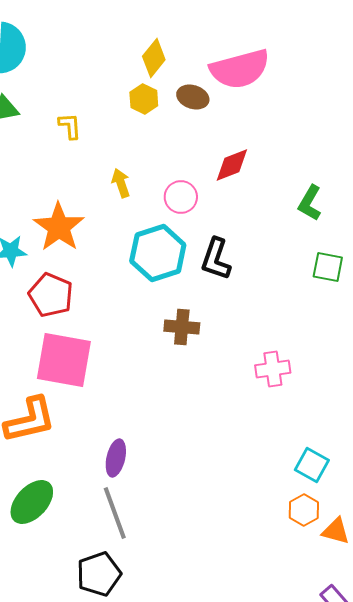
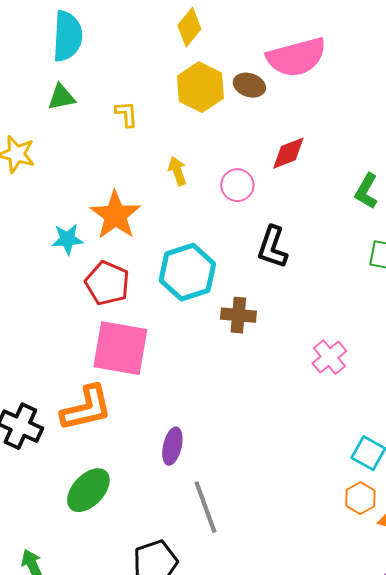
yellow diamond: (154, 58) -> (189, 27), moved
yellow hexagon: (144, 99) -> (200, 87), size x1.6
cyan hexagon: (158, 253) -> (187, 272), moved
pink cross: (273, 369) -> (329, 357), turned -32
gray line: (115, 513) -> (205, 507), moved

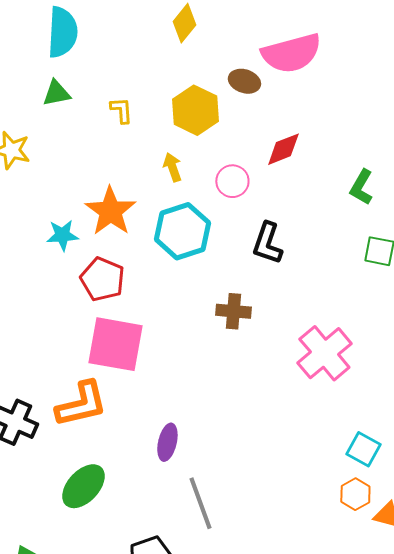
yellow hexagon: (200, 87) -> (195, 110), moved
cyan hexagon: (187, 272) -> (182, 231), moved
pink cross: (329, 357) -> (324, 353), size x1.6

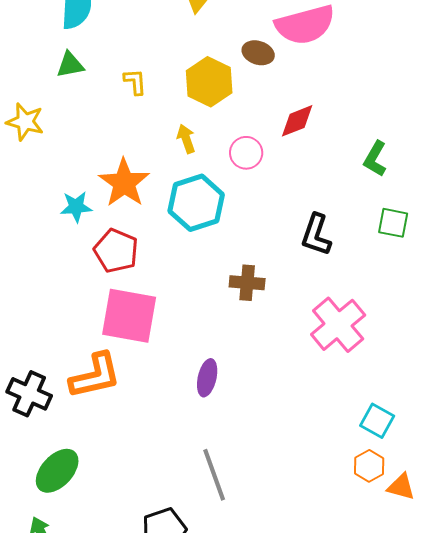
black L-shape: (267, 243) -> (316, 235), moved
purple ellipse: (167, 442) -> (207, 378), moved
green ellipse: (83, 486) -> (57, 471), moved

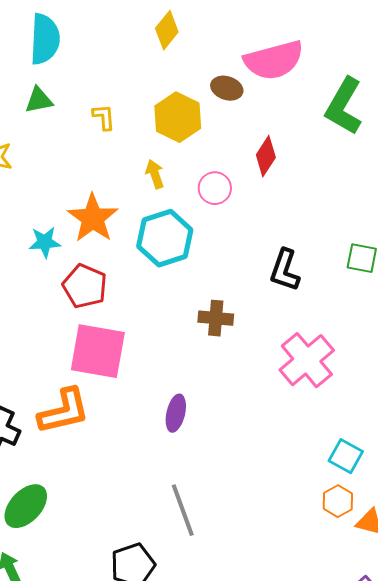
red diamond: (297, 121) -> (266, 156), turned -36
green L-shape: (375, 159) -> (344, 106), moved, size x1.6

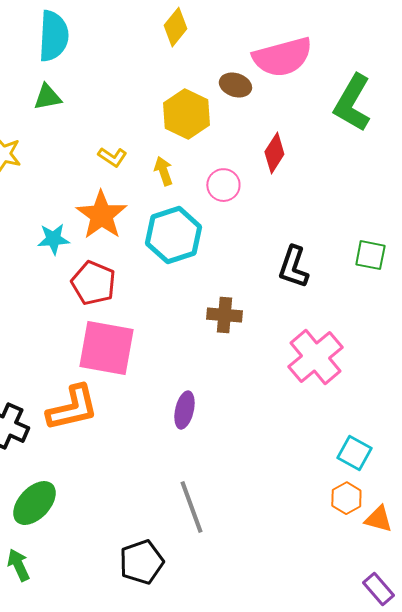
yellow L-shape: (104, 117) -> (112, 157), moved, turned 128

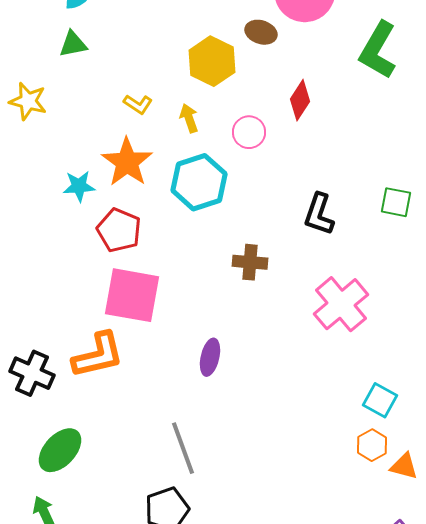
gray line: (191, 507) -> (183, 448), moved

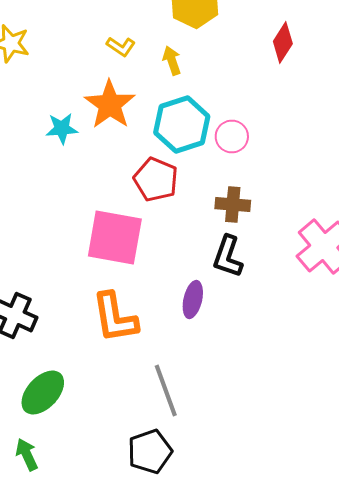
pink circle: (249, 132) -> (232, 136), moved
black L-shape: (319, 214) -> (228, 256), moved
red pentagon: (119, 230) -> (156, 180), moved
orange L-shape: (98, 355) -> (115, 318), moved, turned 94

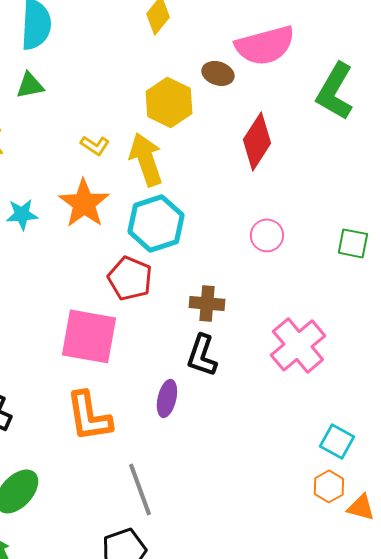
red diamond: (283, 42) -> (257, 141), size x1.4
yellow arrow: (172, 60) -> (146, 159), size x1.8
cyan star: (62, 128) -> (22, 214), moved
pink circle: (232, 136) -> (267, 235), moved

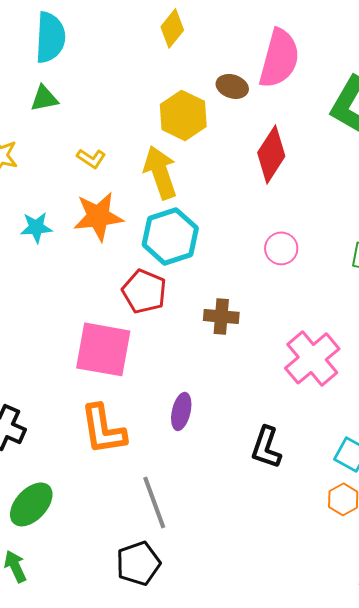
pink semicircle: (265, 45) -> (279, 58), turned -60
yellow L-shape: (95, 145) -> (91, 158), moved
orange star: (84, 203) -> (98, 216), turned 30
black L-shape: (202, 355) -> (266, 447), moved

